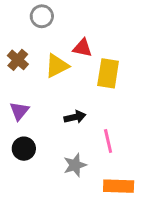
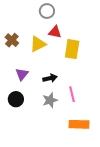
gray circle: (42, 16) -> (47, 11), moved
purple triangle: (19, 111) -> (22, 74), moved
gray star: (75, 165) -> (50, 100), moved

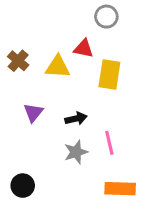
gray circle: (47, 11) -> (106, 17), moved
yellow triangle: (38, 44) -> (58, 67), turned 30
black circle: (16, 99) -> (23, 186), moved

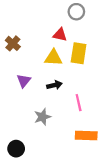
yellow triangle: (58, 67) -> (53, 58), moved
gray star: (76, 152) -> (42, 117), moved
black circle: (23, 186) -> (16, 149), moved

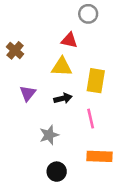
yellow rectangle: (79, 53) -> (96, 81), moved
black circle: (16, 149) -> (57, 172), moved

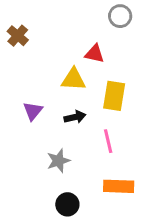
gray circle: (88, 14) -> (120, 16), moved
red triangle: (69, 40) -> (95, 54), moved
brown cross: (15, 50) -> (18, 36), moved

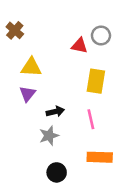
gray circle: (120, 16) -> (101, 36), moved
yellow triangle: (73, 79) -> (31, 67), moved
black arrow: (75, 117) -> (55, 112), moved

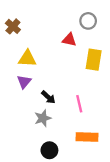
gray circle: (101, 36) -> (88, 21), moved
yellow rectangle: (96, 81) -> (94, 60), moved
black arrow: (55, 112) -> (48, 97), turned 56

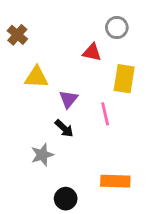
purple triangle: (24, 82) -> (69, 99), moved
pink line: (79, 104) -> (105, 114), moved
gray star: (43, 118) -> (42, 155), moved

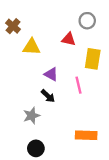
yellow triangle: (36, 77) -> (32, 47), moved
purple triangle: (69, 99) -> (51, 74), turned -40
black circle: (66, 199) -> (36, 148), moved

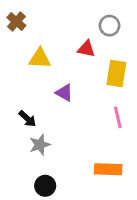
brown cross: (13, 26) -> (16, 21), moved
pink line: (78, 85) -> (118, 117), moved
black arrow: (48, 96) -> (27, 119), moved

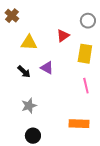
gray circle: (110, 26) -> (88, 21), moved
red triangle: (86, 49) -> (63, 36), turned -48
black arrow: (27, 119) -> (24, 72), moved

